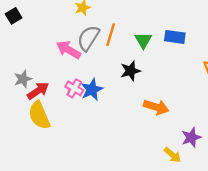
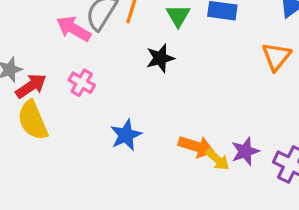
blue star: (92, 90) -> (126, 135), moved
orange arrow: (156, 107) -> (196, 146), moved
yellow arrow: (173, 155) -> (217, 160), moved

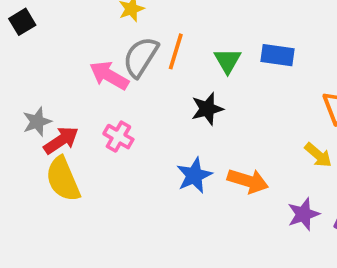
blue star: (126, 135) -> (194, 175), moved
orange arrow: (196, 146) -> (248, 181), moved
yellow arrow: (217, 160) -> (318, 155), moved

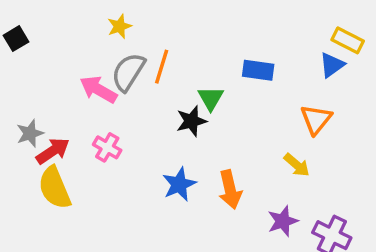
green triangle: (228, 61) -> (211, 98), moved
orange arrow: (248, 181) -> (230, 190), turned 60

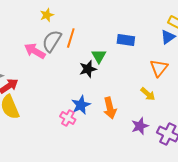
pink cross: (107, 147) -> (68, 118), moved

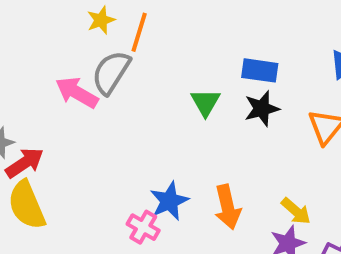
orange line: (71, 38) -> (139, 32), moved
black star: (88, 69) -> (262, 109), moved
yellow arrow: (148, 94) -> (296, 211), moved

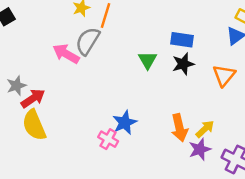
orange arrow: (228, 207) -> (179, 128), moved
yellow arrow: (296, 211) -> (205, 129), turned -84

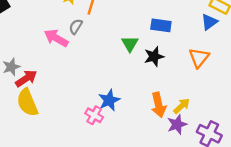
gray semicircle: (88, 41) -> (76, 27), size x0.6
black star: (183, 64) -> (154, 56), moved

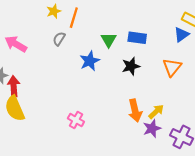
pink arrow: (56, 38) -> (16, 44), moved
green triangle: (130, 44) -> (109, 40), moved
red arrow: (26, 78) -> (14, 86), turned -60
blue star: (109, 100) -> (90, 61), moved

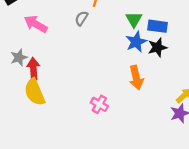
blue rectangle: (137, 38) -> (157, 26), moved
blue star: (90, 61) -> (136, 42), moved
orange arrow: (135, 111) -> (136, 78), moved

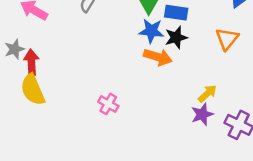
blue star: (136, 42) -> (151, 31), turned 30
orange arrow: (136, 78) -> (158, 57), moved, turned -60

